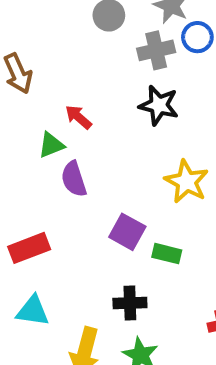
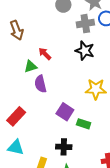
yellow star: (187, 182) -> (96, 89), turned -30
red rectangle: (29, 248) -> (16, 116), turned -30

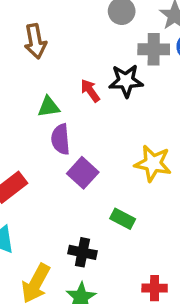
black star: (85, 51) -> (126, 81), moved, turned -30
red arrow: (45, 54) -> (90, 91), moved
purple square: (65, 112) -> (83, 173), moved

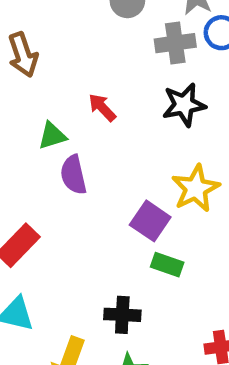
black star: (126, 81) -> (184, 105), moved
yellow star: (153, 163) -> (196, 188), turned -30
purple square: (83, 173) -> (150, 221), moved

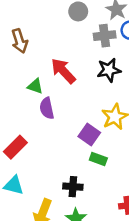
red arrow: (102, 107) -> (63, 71), size x1.6
green triangle: (52, 136) -> (35, 86), turned 35

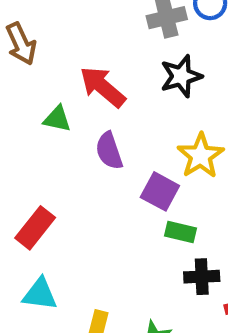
purple semicircle: (47, 108) -> (109, 151), moved
black cross: (73, 187) -> (202, 277), moved

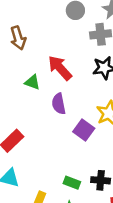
green rectangle: (181, 232) -> (72, 183), moved

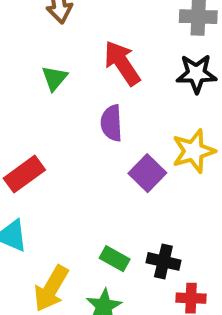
green triangle: (32, 82) -> (54, 78), moved, turned 42

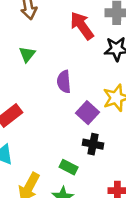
red arrow: (122, 63) -> (82, 26), moved
black cross: (163, 261) -> (93, 144), moved

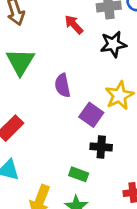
red arrow: (82, 26) -> (74, 25), size x0.7
green triangle: (27, 54) -> (20, 62), size x1.6

